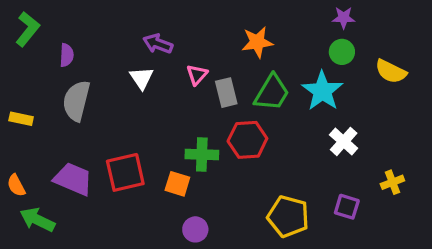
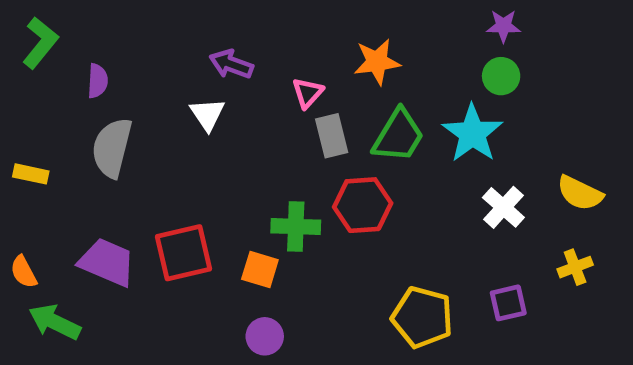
yellow semicircle: (391, 71) -> (580, 193), moved
pink triangle: (197, 75) -> (308, 93), moved
purple square: (347, 207) -> (508, 303), turned -30
purple circle: (195, 229) -> (265, 336), moved

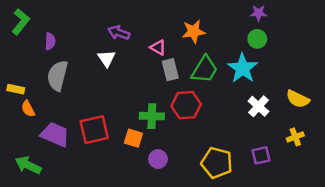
pink triangle: (308, 93) -> (158, 47), turned -42
orange semicircle: (24, 272) -> (28, 109), moved
purple circle: (265, 336) -> (158, 159), moved

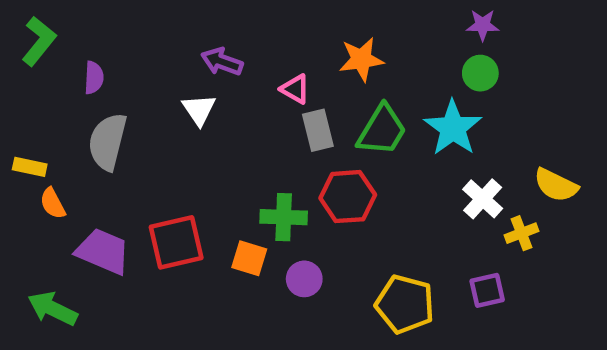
yellow cross: (295, 137) -> (521, 233), moved
purple circle: (158, 159) -> (304, 279), moved

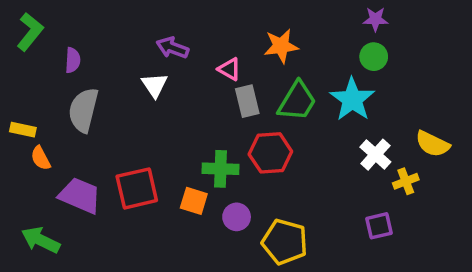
yellow pentagon: (405, 304) -> (285, 242), moved

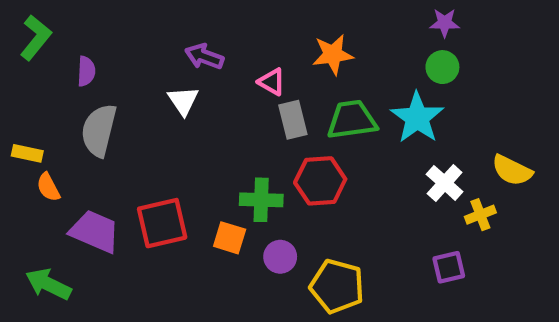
green trapezoid: (297, 101) -> (352, 120), turned -129

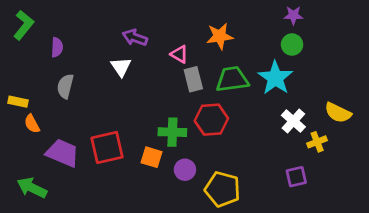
gray semicircle: (99, 130) -> (65, 86), size x0.7

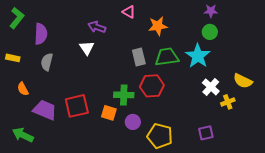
purple semicircle: (57, 47) -> (41, 34), size x1.5
pink triangle: (179, 54) -> (129, 12), moved
yellow rectangle: (18, 102) -> (13, 58), moved
purple square: (296, 177) -> (206, 133), moved

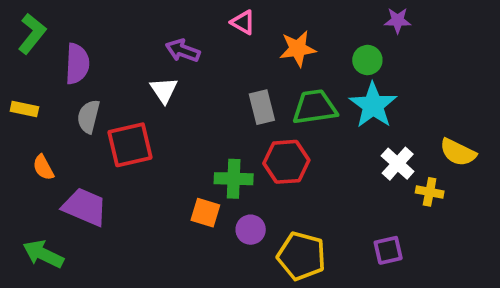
green circle: (210, 32) -> (367, 60), moved
yellow cross: (228, 102) -> (430, 192), turned 32
red square: (77, 106) -> (130, 145), moved

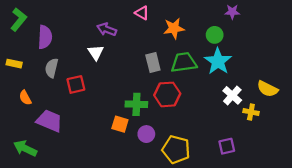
red square: (130, 145) -> (76, 84), size x0.7

